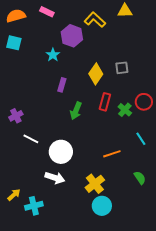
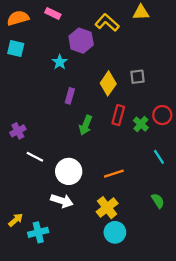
orange line: (112, 154) -> (114, 174), moved

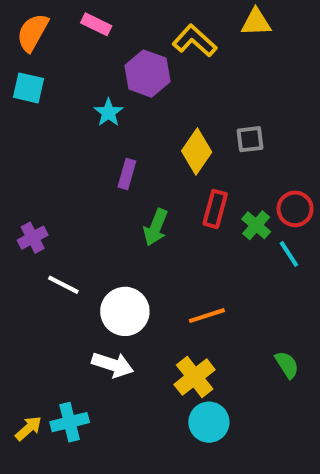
orange semicircle: (18, 18) -> (33, 33), turned -45
cyan line: (159, 157) -> (289, 254), moved
yellow arrow: (16, 220) -> (29, 428), moved

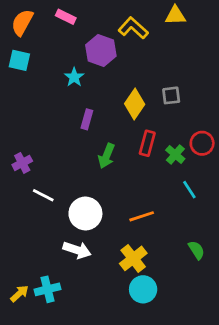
cyan line: (289, 254) -> (189, 190), moved

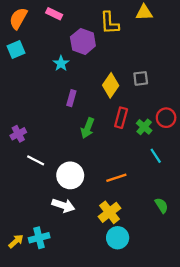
yellow L-shape: (133, 28) -> (109, 23), turned -135
cyan square: (19, 60) -> (16, 50), turned -36

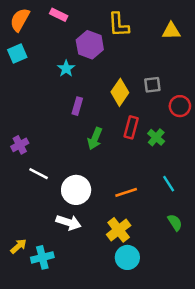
yellow triangle: (144, 13) -> (171, 31), moved
red circle: (166, 118) -> (180, 106), moved
cyan line: (156, 156) -> (169, 184), moved
yellow arrow: (16, 241) -> (19, 246), moved

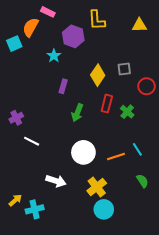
orange semicircle: (20, 20) -> (31, 27), moved
white circle: (76, 190) -> (83, 152), moved
orange line: (126, 192) -> (116, 156), moved

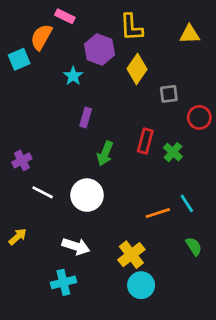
yellow diamond: (98, 75) -> (137, 69), moved
white circle: (83, 152) -> (87, 195), moved
yellow arrow: (15, 200) -> (18, 237), moved
cyan cross: (35, 209) -> (63, 282), moved

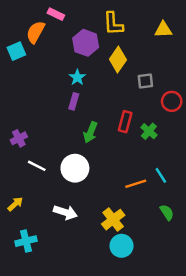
cyan star: (73, 76) -> (77, 77), moved
cyan cross: (63, 282) -> (26, 241), moved

